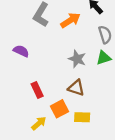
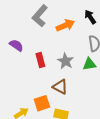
red rectangle: (37, 90) -> (40, 60), moved

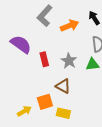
purple semicircle: (16, 45) -> (21, 44), size x1.5

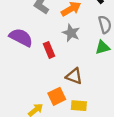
gray star: (69, 61) -> (71, 33), moved

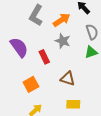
purple semicircle: (21, 37) -> (19, 47), turned 30
orange square: (57, 96) -> (31, 84), moved

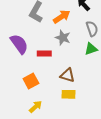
red rectangle: (44, 57) -> (44, 54), turned -64
yellow rectangle: (73, 104) -> (68, 94), moved

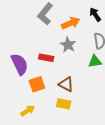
purple semicircle: (19, 44) -> (20, 64), moved
orange square: (31, 81) -> (37, 84), moved

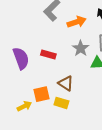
gray star: (68, 45) -> (81, 48), moved
orange square: (37, 84) -> (41, 94), moved

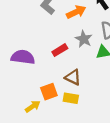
red rectangle: (48, 55) -> (60, 50), moved, turned -40
purple semicircle: (21, 58) -> (23, 57), turned -55

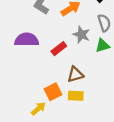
purple semicircle: (23, 57) -> (27, 40), moved
brown triangle: (73, 77) -> (75, 74), turned -35

